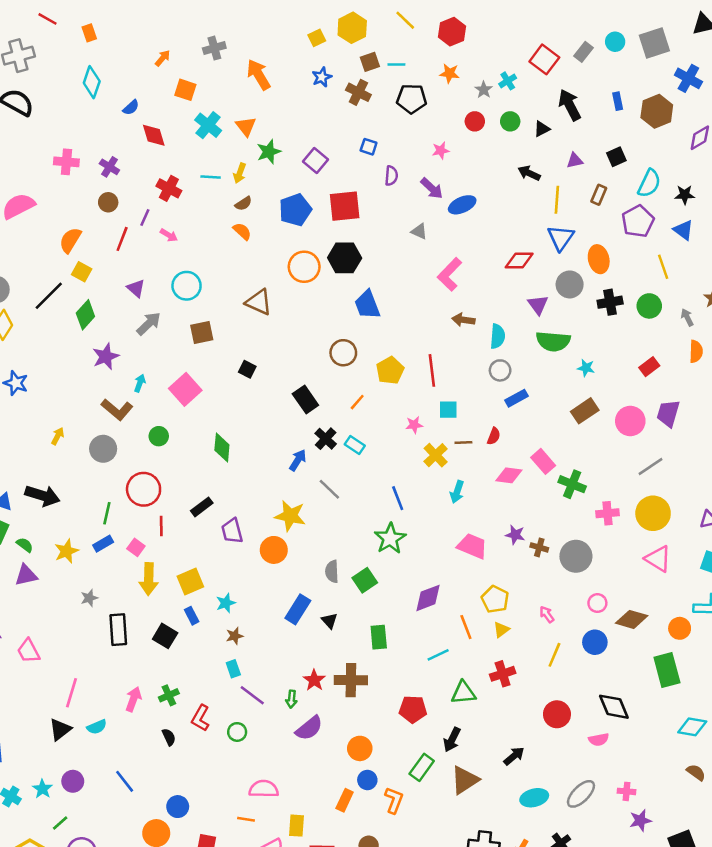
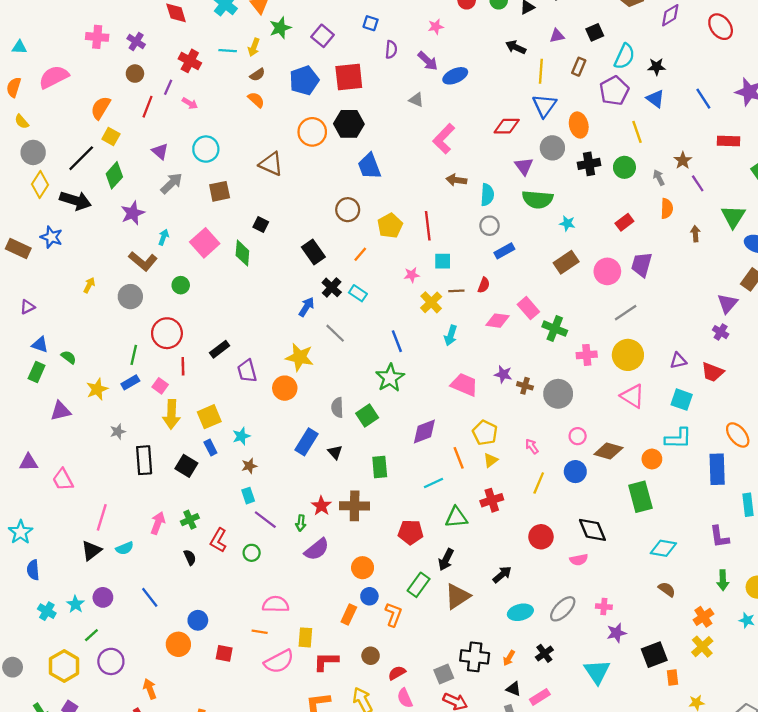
green diamond: (222, 448) -> (242, 253), moved
black arrow: (42, 496) -> (75, 201), moved
green semicircle: (25, 545) -> (69, 357), moved

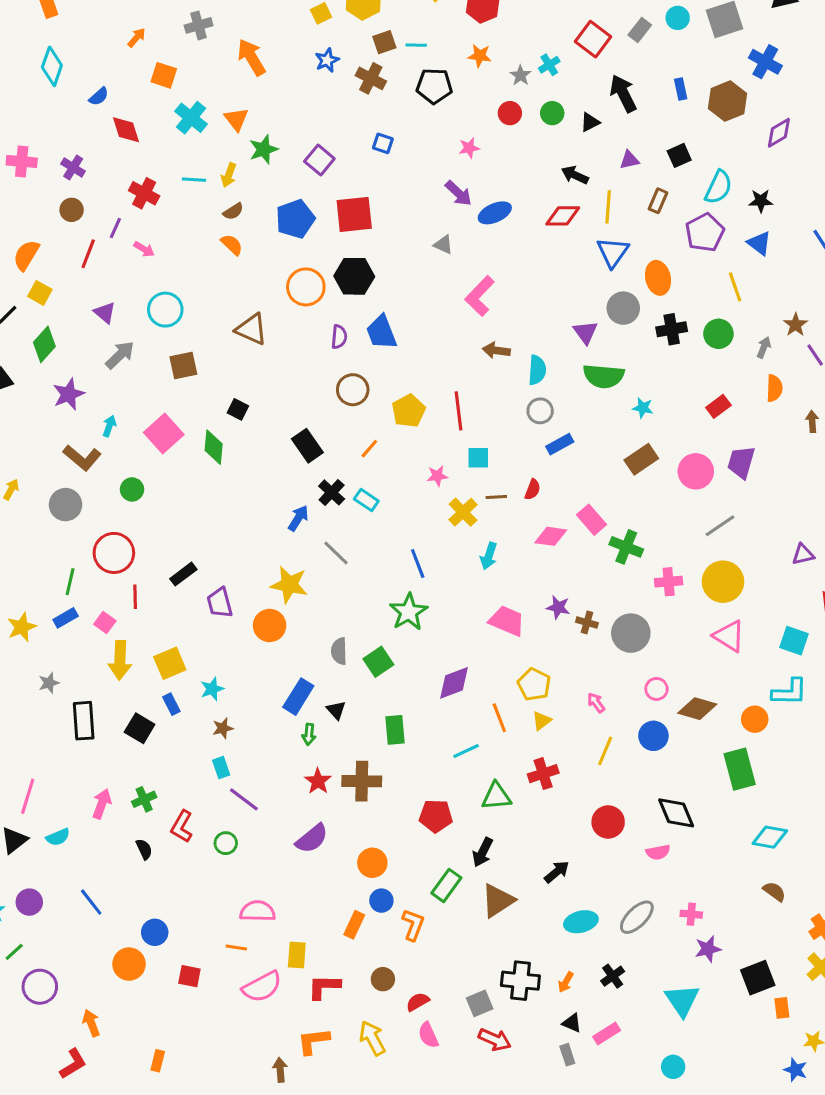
purple semicircle: (391, 50) -> (339, 337), moved
red diamond: (507, 126) -> (563, 216), moved
gray arrow: (659, 178) -> (764, 347), turned 49
purple triangle: (678, 361) -> (803, 554), moved
green arrow: (301, 523) -> (309, 734), moved

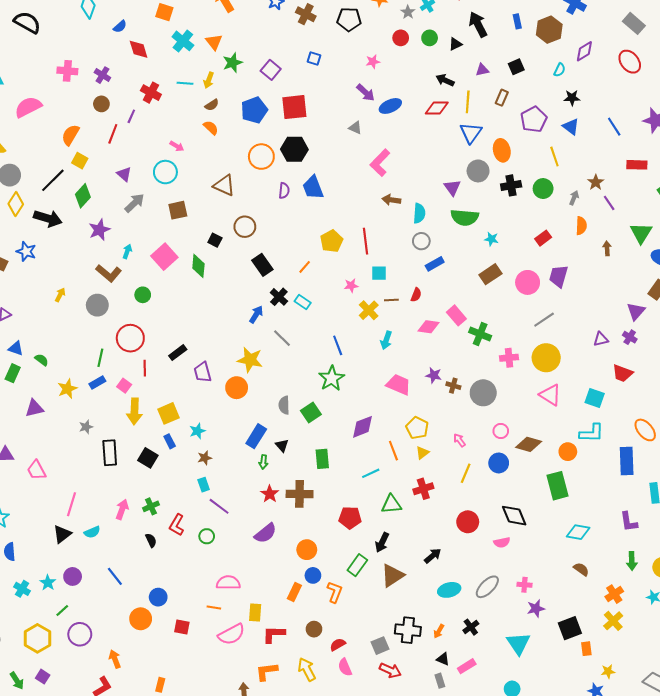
cyan semicircle: (718, 187) -> (560, 70), moved, size x0.6
pink arrow: (144, 249) -> (177, 146), moved
brown circle: (353, 390) -> (245, 227), moved

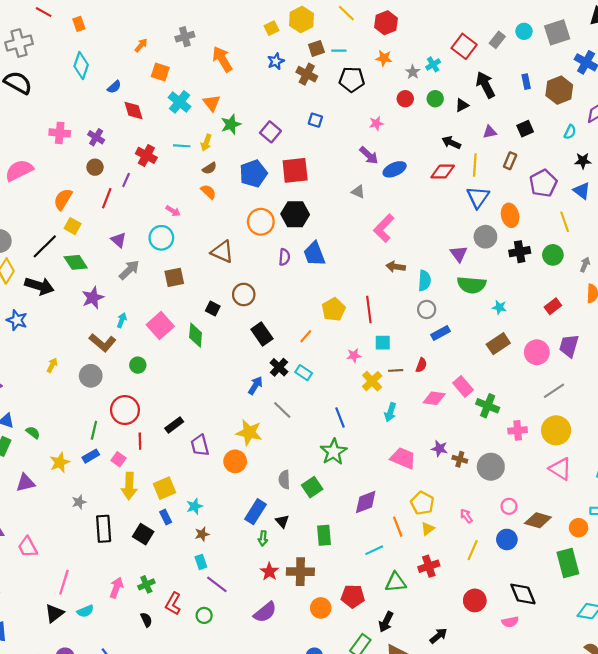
green diamond: (83, 196) -> (76, 262), turned -75
orange circle: (307, 550) -> (321, 608), moved

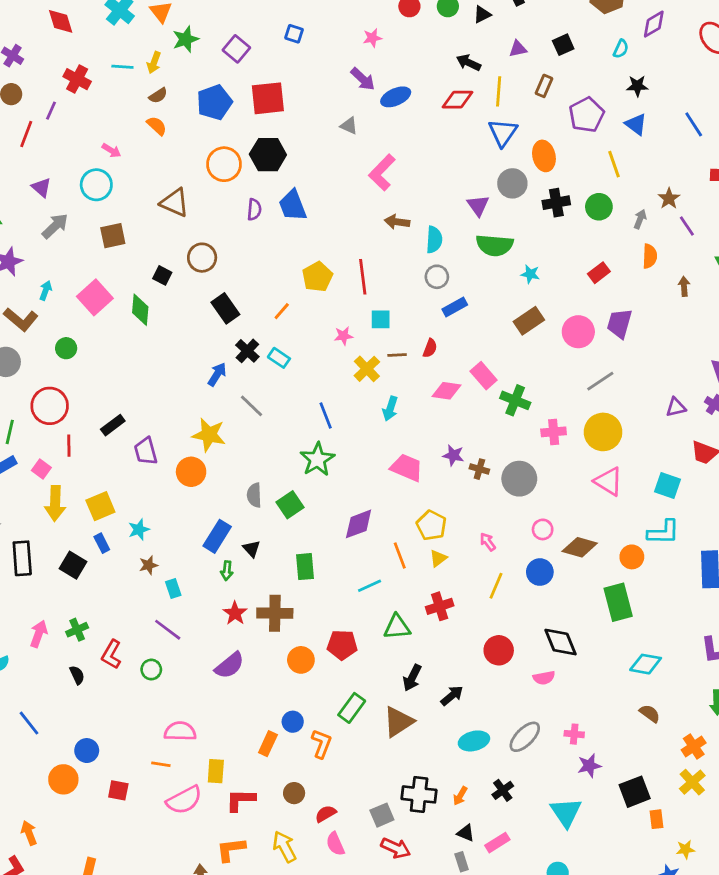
cyan rectangle: (201, 562) -> (173, 588), moved
black arrow: (386, 622) -> (412, 678), moved

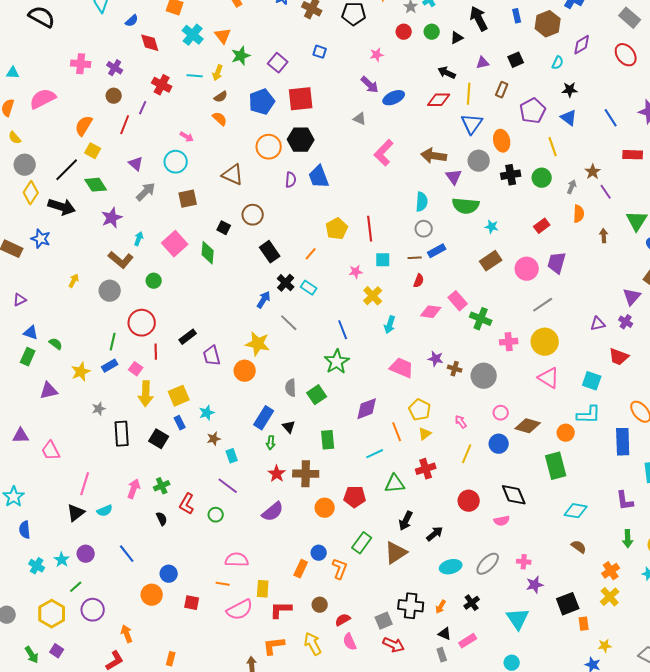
brown arrow: (397, 222) -> (434, 156), moved, size x1.4
brown line: (397, 355) -> (415, 258), moved

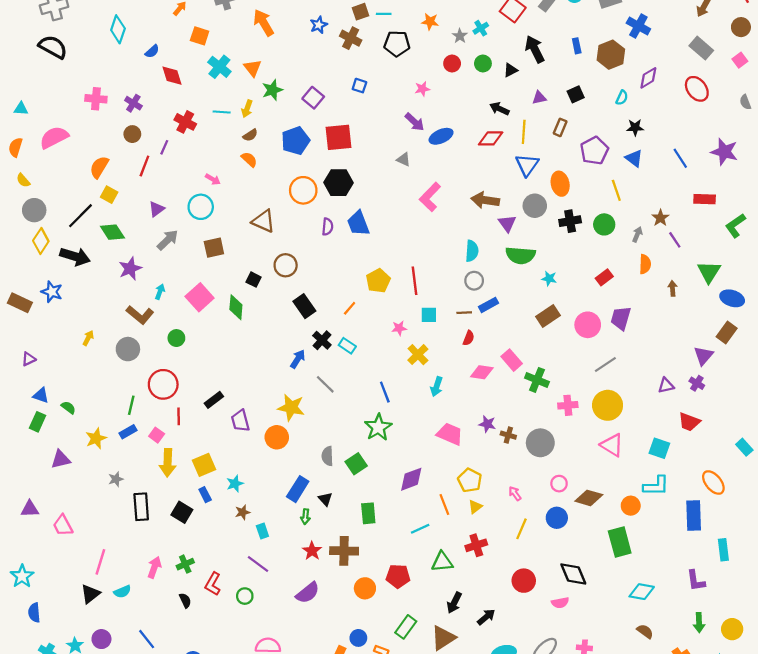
purple triangle: (136, 164) -> (157, 209), turned 42

